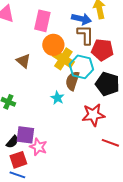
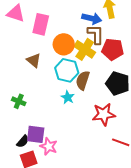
pink rectangle: (42, 21) -> (41, 24), moved
yellow cross: (63, 59) -> (85, 49), moved
cyan hexagon: (81, 67) -> (67, 70), moved

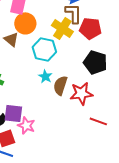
orange circle: (64, 44) -> (25, 23), moved
brown semicircle: (83, 80) -> (60, 85), moved

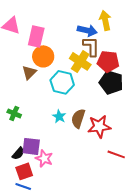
brown triangle: (11, 39) -> (29, 72), turned 35
black pentagon: (95, 62) -> (111, 82), moved
cyan star: (45, 76) -> (59, 116), moved

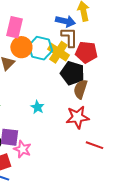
cyan hexagon: (62, 82) -> (40, 48), moved
black pentagon: (111, 82) -> (72, 73), moved
brown semicircle: (78, 118) -> (80, 89), moved

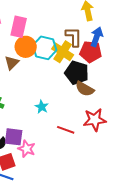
blue arrow: (65, 21) -> (97, 37), moved, turned -84
brown semicircle: (80, 89) -> (85, 89), turned -78
red star: (77, 117) -> (95, 120), moved
red line: (94, 145) -> (66, 130), moved

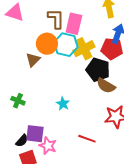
pink rectangle: (19, 27) -> (74, 24), moved
brown L-shape: (74, 37) -> (56, 19), moved
yellow cross: (63, 52) -> (84, 49), turned 30
red line: (66, 130) -> (87, 139), moved

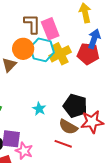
pink rectangle: (74, 24) -> (50, 29), turned -35
black pentagon: (98, 70) -> (75, 106), moved
brown semicircle: (106, 86) -> (68, 127), moved

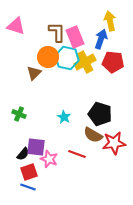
blue arrow: (94, 39) -> (101, 39), moved
red star: (92, 122) -> (114, 143), moved
red line: (63, 144) -> (77, 154), moved

